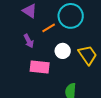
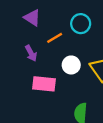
cyan circle: (71, 16) -> (81, 24), size x0.7

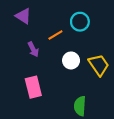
purple triangle: (32, 18) -> (23, 16), moved
pink rectangle: (44, 84) -> (33, 87), moved, turned 70

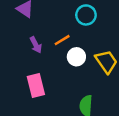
orange line: (55, 35) -> (62, 40), moved

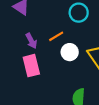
pink rectangle: (36, 85) -> (31, 66), moved

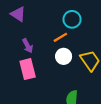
orange line: (56, 36) -> (60, 37), moved

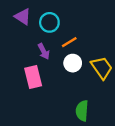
cyan circle: (72, 19) -> (49, 22), moved
purple arrow: (28, 46) -> (44, 51), moved

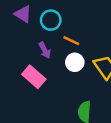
orange line: (69, 42) -> (71, 41), turned 56
pink rectangle: (33, 77) -> (34, 77), turned -35

